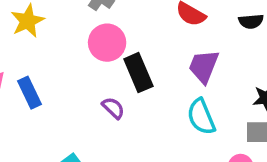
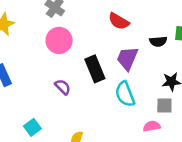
black semicircle: (251, 21) -> (158, 41), moved
black rectangle: (138, 73) -> (95, 69), moved

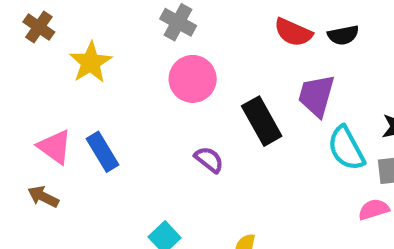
black semicircle: (158, 41) -> (343, 35), moved
cyan semicircle: (125, 94) -> (346, 148), moved

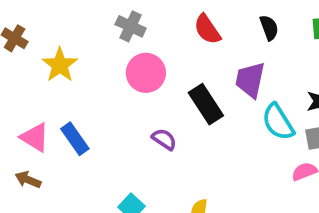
red semicircle: (293, 32) -> (207, 29), moved, turned 36
black semicircle: (343, 35) -> (269, 28), turned -95

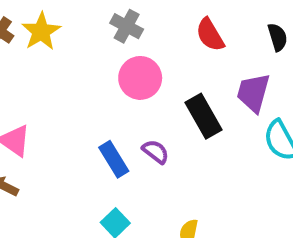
yellow star: (60, 65) -> (41, 32), moved
blue rectangle: (75, 139) -> (114, 159), moved

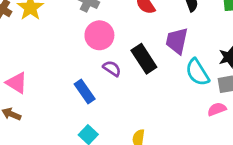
purple semicircle: (156, 152) -> (112, 68), moved

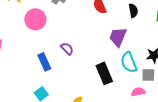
pink circle: (99, 35) -> (35, 19), moved
black rectangle: (144, 59) -> (104, 73), moved

